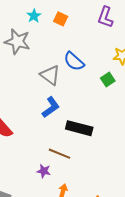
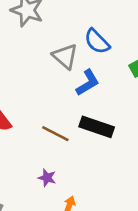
blue L-shape: (51, 107) -> (88, 83), moved
brown line: (60, 154) -> (55, 134), moved

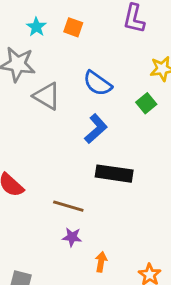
gray triangle: (65, 56) -> (47, 96), moved
brown line: (55, 134) -> (68, 206), moved

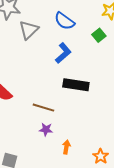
gray triangle: (47, 96) -> (29, 30), turned 45

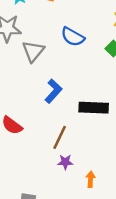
blue L-shape: (63, 53) -> (53, 91), moved
brown line: (43, 108) -> (60, 137), turned -75

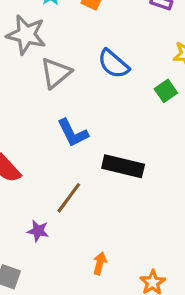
blue L-shape: (53, 91) -> (73, 133), turned 100
purple star: (65, 162) -> (38, 231), moved

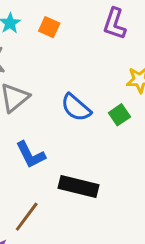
blue semicircle: (113, 64) -> (76, 108), moved

